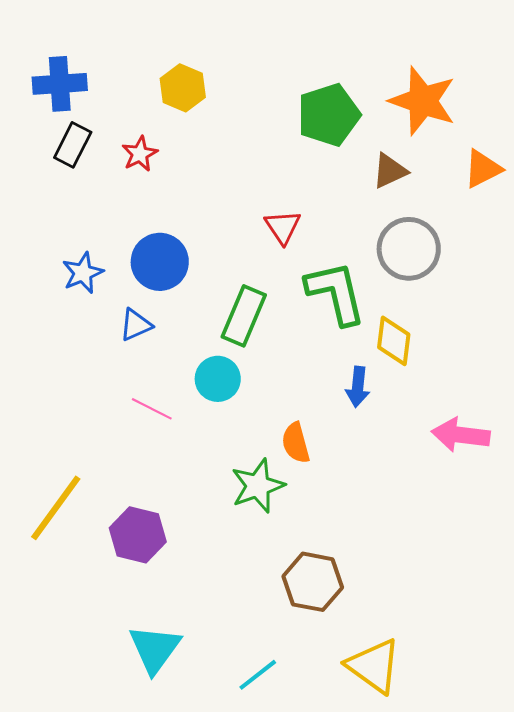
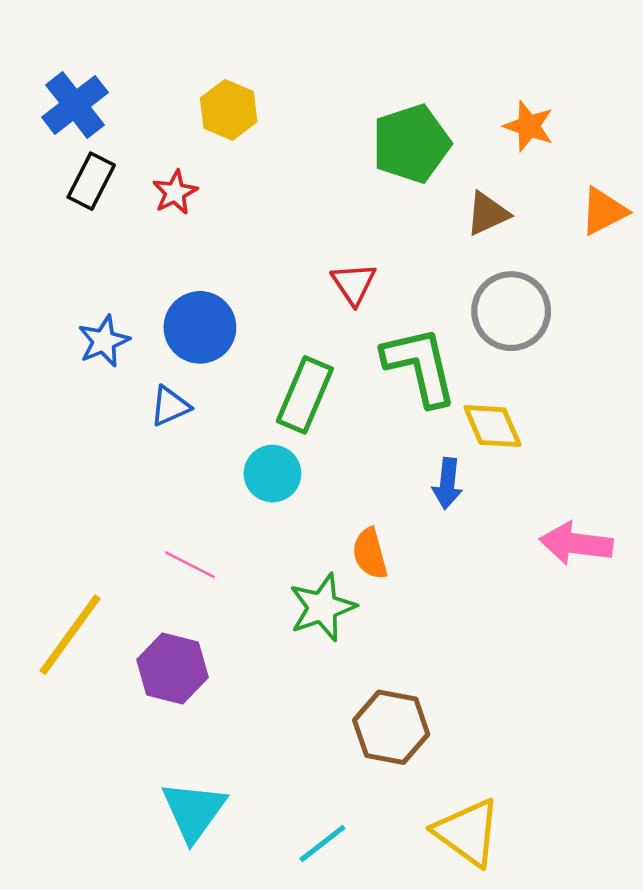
blue cross: (60, 84) -> (75, 105), turned -34
orange star: (423, 101) -> (529, 126), size x0.6
yellow diamond: (394, 341) -> (492, 426), turned -30
pink line: (152, 409) -> (190, 565), moved

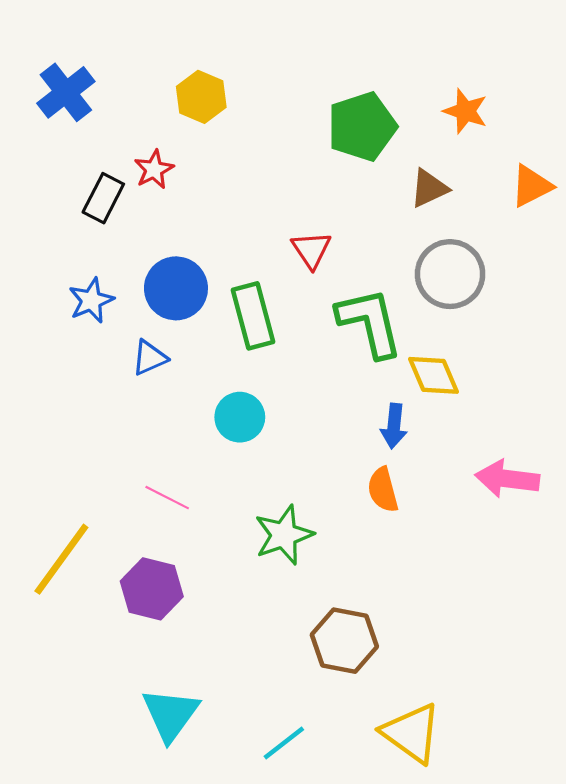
black rectangle: (91, 181) -> (103, 198), moved
green rectangle: (305, 395) -> (253, 316), moved, turned -38
orange semicircle: (370, 554) -> (383, 490), moved

